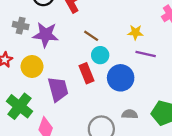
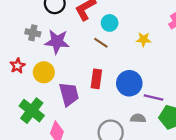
purple line: (146, 54) -> (153, 98), moved
cyan circle: (100, 55) -> (110, 23), moved
red rectangle: (87, 73) -> (96, 79), turned 30

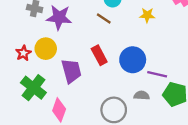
red star: (17, 66) -> (23, 53), moved
red rectangle: (96, 79) -> (99, 55), turned -36

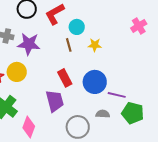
yellow star: (147, 15) -> (95, 45), moved
brown line: (104, 19) -> (69, 45), turned 40
purple trapezoid: (71, 71) -> (55, 101), moved

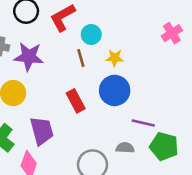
blue circle: (95, 82) -> (115, 90), moved
purple trapezoid: (55, 101) -> (42, 131), moved

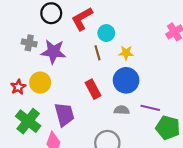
gray semicircle: (125, 148) -> (122, 110), moved

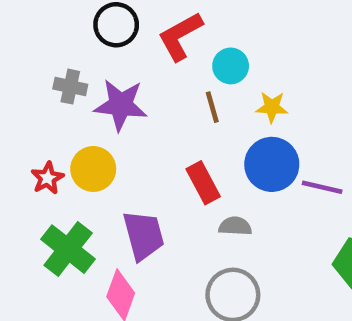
purple line: (150, 108) -> (322, 187), moved
gray semicircle: (122, 110) -> (235, 226), moved

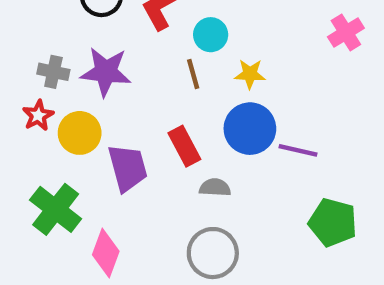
gray cross: (70, 87) -> (53, 72), moved
red star: (47, 178) -> (38, 115), moved
purple trapezoid: (144, 235) -> (128, 168), moved

